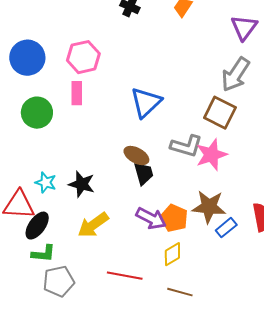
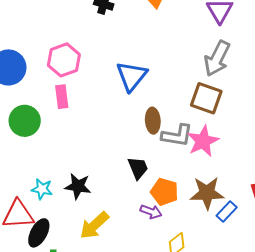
blue triangle: (146, 102) -> (132, 76), moved
brown ellipse: (136, 156) -> (153, 121), moved, turned 65
purple arrow: (151, 218) -> (151, 212), size x0.7
orange pentagon: (174, 218) -> (164, 192), moved

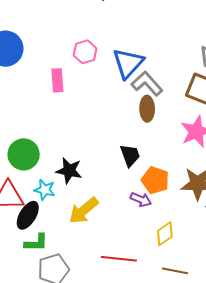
pink hexagon: (64, 60) -> (85, 52), moved, size x0.7
green circle: (25, 121) -> (24, 154), moved
gray L-shape: (177, 136) -> (147, 84), moved, turned -144
cyan star: (42, 189) -> (45, 190), moved

